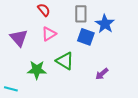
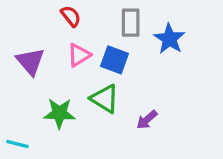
blue square: (86, 37) -> (114, 60), moved
purple arrow: (102, 74) -> (147, 120), moved

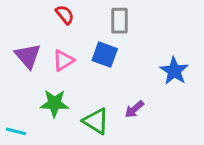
blue star: (169, 39) -> (174, 71), moved
pink triangle: (79, 55) -> (63, 60), moved
green triangle: (105, 99) -> (96, 121), moved

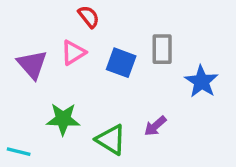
red semicircle: (65, 15) -> (89, 17), moved
gray rectangle: (119, 21) -> (162, 49), moved
pink triangle: (63, 60) -> (73, 52), moved

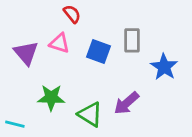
pink triangle: (73, 52) -> (59, 43), turned 50
purple arrow: (155, 126) -> (126, 103), size x1.4

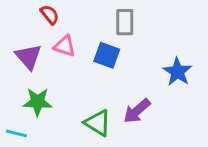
red semicircle: (72, 14) -> (50, 15), moved
gray rectangle: (132, 40) -> (125, 22), moved
green star: (51, 98) -> (38, 102), moved

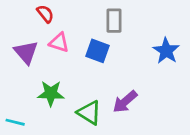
blue star: (177, 72) -> (166, 51), moved
green star: (38, 102) -> (51, 93), moved

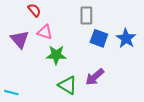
blue square: (98, 51) -> (99, 38), moved
green star: (51, 93) -> (56, 55), moved

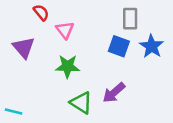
gray rectangle: (86, 15) -> (130, 19), moved
pink triangle: (45, 32) -> (65, 30), moved, turned 35

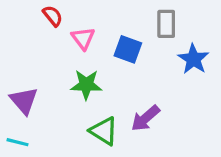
blue square: (119, 46) -> (128, 49), moved
purple triangle: (24, 48) -> (24, 101), moved

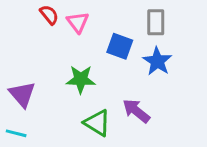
pink triangle: (83, 38) -> (78, 22), moved
blue star: (193, 59) -> (157, 61), moved
purple arrow: (145, 118) -> (136, 111), turned 80

